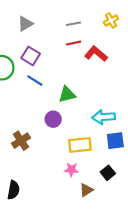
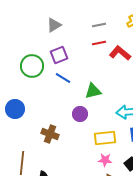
purple square: (31, 56) -> (59, 55), turned 36
brown cross: (21, 141) -> (50, 134), turned -36
pink star: (71, 170) -> (105, 160), moved

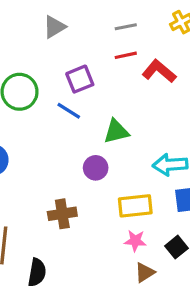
purple square: (59, 55) -> (80, 79), moved
brown cross: (50, 134) -> (62, 214), moved, turned -30

